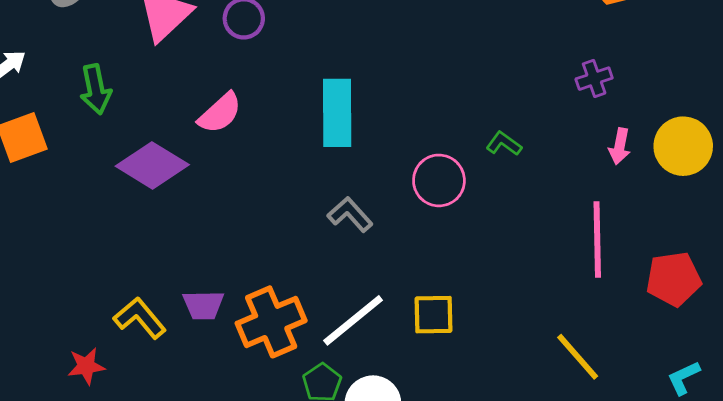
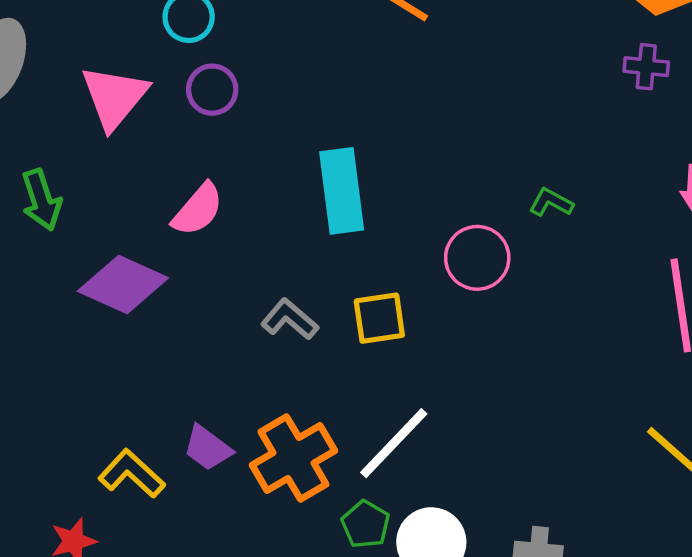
purple cross: (594, 79) -> (646, 67), moved, turned 32
gray L-shape: (350, 215) -> (290, 319), moved
purple trapezoid: (203, 305) -> (208, 448), turned 45
yellow square: (434, 315) -> (379, 318), moved

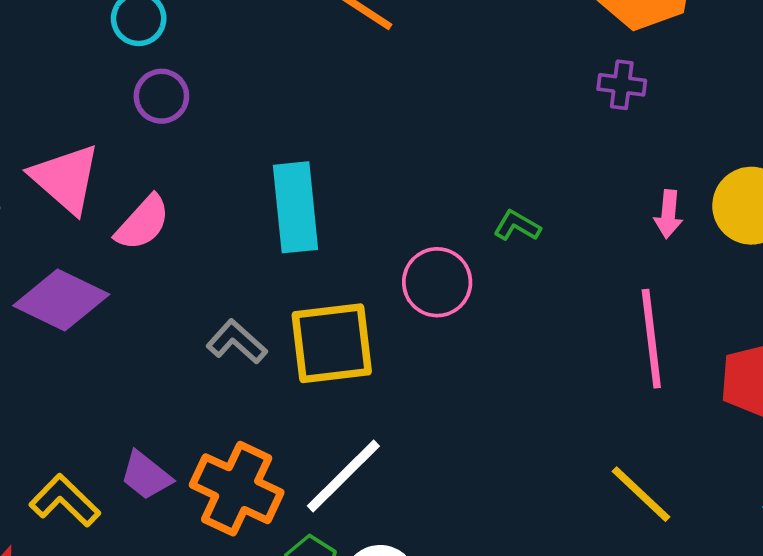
pink triangle: (114, 97) -> (66, 179), moved, turned -30
yellow square: (379, 318) -> (332, 343), size x1.5
orange cross: (293, 458) -> (237, 489), turned -36

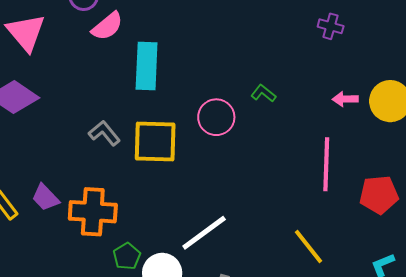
pink arrow: (668, 214) -> (345, 99), turned 75
pink semicircle: (143, 223) -> (107, 26), moved
white line: (343, 476) -> (204, 233), moved
orange cross: (237, 489) -> (93, 212), turned -30

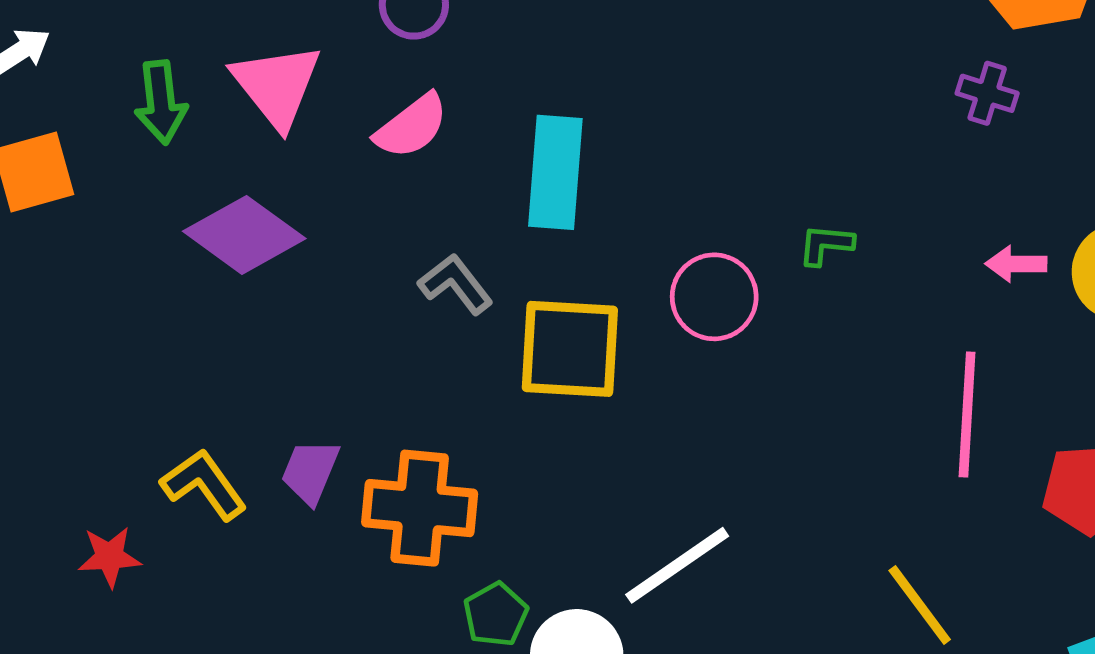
pink semicircle: (107, 26) -> (412, 126), moved
green L-shape: (263, 93) -> (826, 245), turned -35
gray L-shape: (104, 133) -> (456, 284), moved
purple trapezoid: (45, 198) -> (310, 472), turned 64

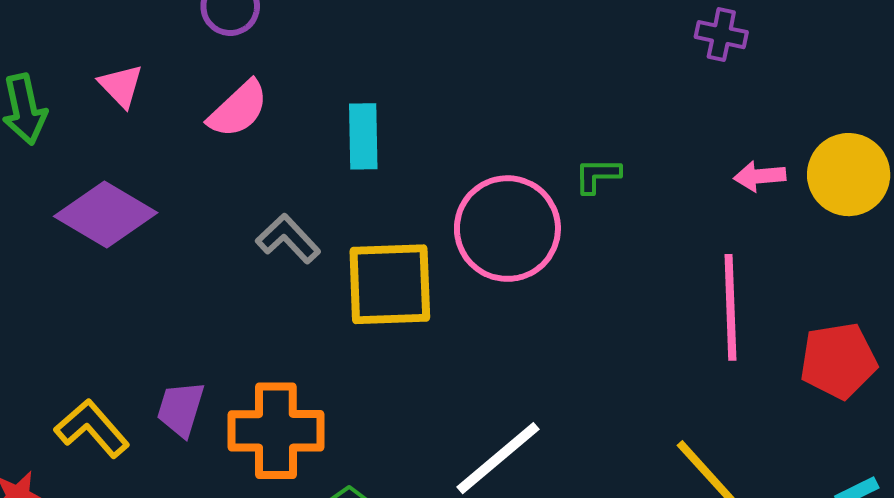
pink triangle: (277, 85) -> (121, 86), size x0.6
cyan rectangle: (555, 172) -> (363, 136), size x0.7
pink circle: (714, 297) -> (507, 229), size x1.4

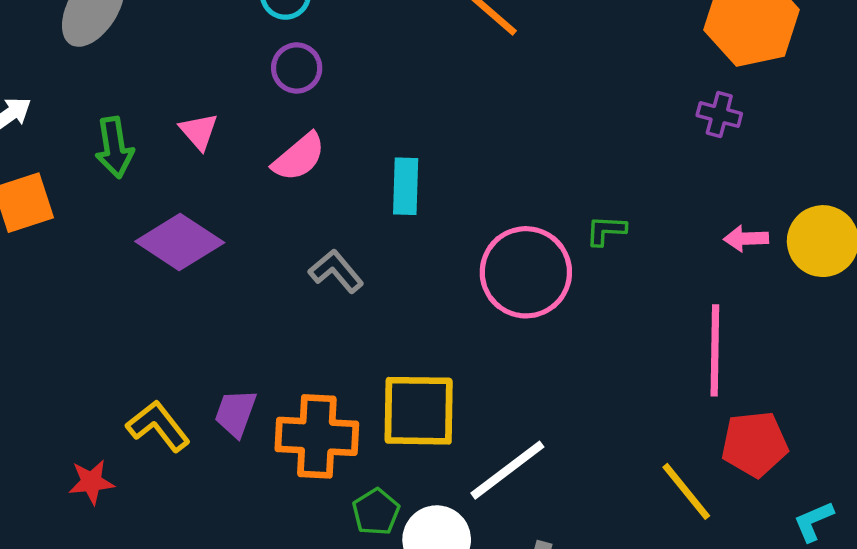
yellow square: (390, 284) -> (419, 411), moved
red pentagon: (838, 361) -> (755, 444), moved

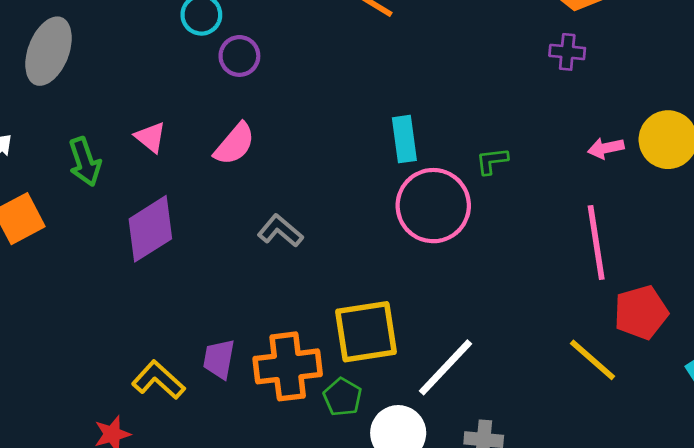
purple circle: (297, 68) -> (239, 56), moved
cyan rectangle: (406, 186) -> (404, 139), moved
purple diamond: (180, 242) -> (150, 229), turned -56
green pentagon: (376, 512) -> (342, 397), moved

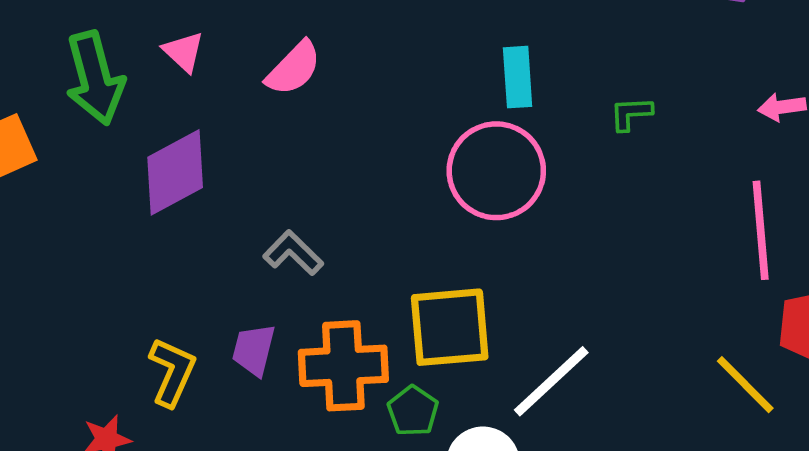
green arrow: (85, 162) -> (95, 78), size x1.4
pink circle: (433, 206) -> (496, 171), moved
gray L-shape: (280, 231) -> (293, 253), moved
yellow L-shape: (158, 380) -> (172, 372), turned 68

